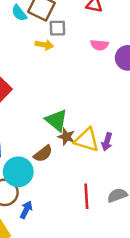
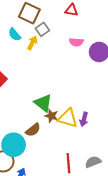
cyan semicircle: (19, 13) -> (15, 35), moved
gray square: (57, 28) -> (42, 29), turned -32
yellow arrow: (44, 45) -> (32, 43), turned -72

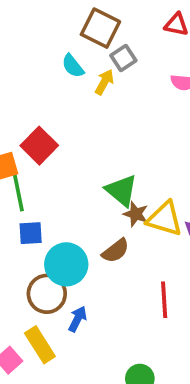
brown semicircle: (33, 130) -> (116, 251), moved

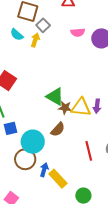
yellow rectangle: (40, 345) -> (58, 179), moved

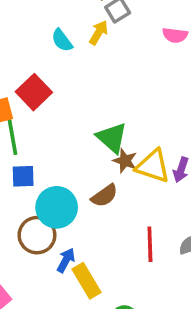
cyan semicircle: (17, 35) -> (62, 40), moved

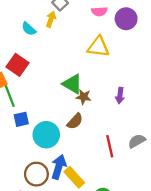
yellow triangle: (153, 166) -> (98, 47), moved
brown circle: (37, 235) -> (36, 174), moved
blue arrow: (66, 260) -> (59, 167), size x1.5

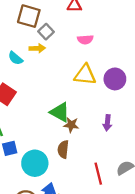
yellow arrow: (51, 19) -> (37, 48), turned 70
purple circle: (126, 19) -> (115, 79), moved
brown semicircle: (75, 121) -> (63, 149), turned 144

